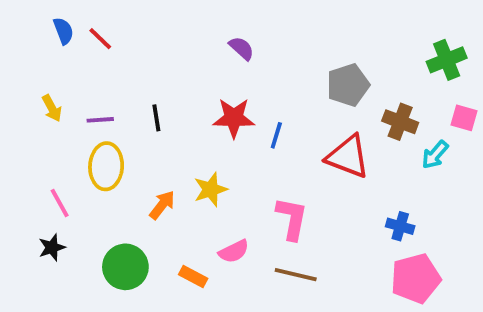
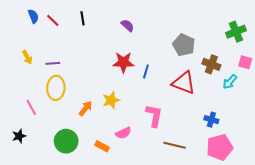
gray pentagon: (348, 85) -> (184, 45), turned -30
black line: (156, 118) -> (82, 18), moved
black star: (52, 248) -> (19, 136), moved
brown line: (296, 275) -> (175, 145), moved

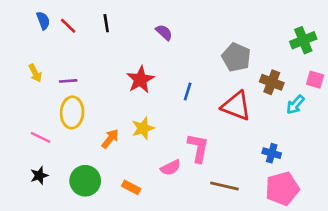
red star: (123, 62) -> (140, 80), moved, turned -30
pink line: (31, 107) -> (41, 137), turned -35
pink semicircle: (123, 133) -> (171, 168), moved
black star: (19, 136) -> (39, 176), moved

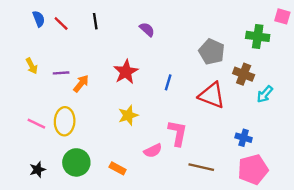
green cross: (303, 40) -> (258, 36), moved, turned 30
pink square: (315, 80) -> (282, 16), moved
yellow ellipse: (72, 112) -> (65, 121), moved
orange arrow: (110, 139) -> (81, 84), moved
black star: (39, 176) -> (38, 170), moved

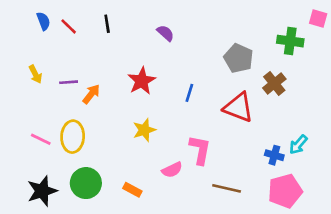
brown cross: (244, 74) -> (274, 84), turned 30
cyan arrow: (265, 94) -> (298, 145), moved
black star: (38, 170) -> (42, 191), size x1.6

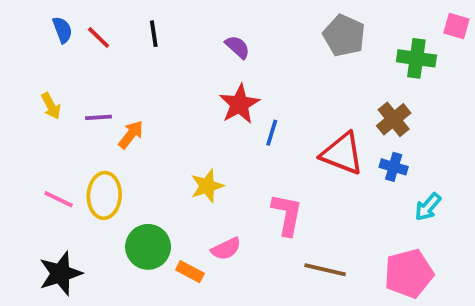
gray pentagon: (239, 58) -> (344, 36), moved
red star: (142, 81) -> (239, 104), moved
blue cross: (274, 155) -> (394, 167), moved
pink semicircle: (172, 170) -> (226, 249), moved
green circle: (86, 183) -> (148, 247), moved

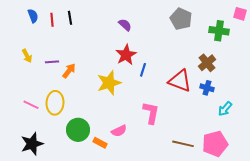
black line: (154, 34) -> (70, 18), moved
red line: (99, 37) -> (52, 20), turned 40
yellow star: (207, 186) -> (109, 83), moved, size x1.4
brown line: (325, 270) -> (183, 144), moved

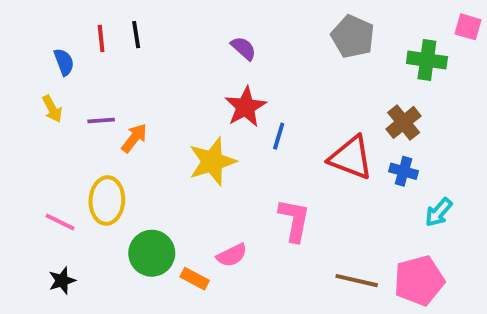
blue semicircle: (33, 16) -> (64, 62), moved
pink line: (31, 105) -> (60, 222), moved
black star: (32, 144) -> (62, 281), size x0.6

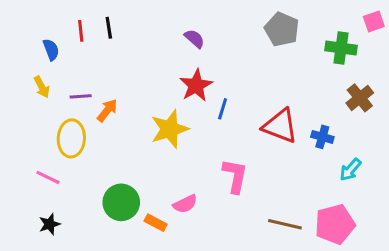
pink square: (468, 27) -> (374, 22), turned -35
brown cross: (404, 122) -> (360, 98), moved
yellow ellipse: (107, 201) -> (71, 138), moved

